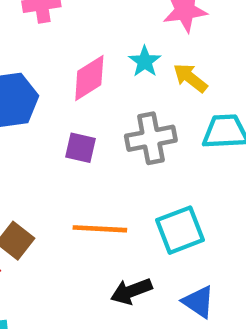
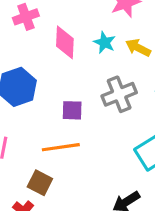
pink diamond: (89, 78) -> (65, 42), moved, turned -44
orange line: (100, 229) -> (61, 147), moved

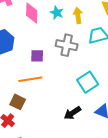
yellow arrow: (138, 48) -> (78, 15), turned 56
gray cross: (119, 94) -> (67, 45), turned 35

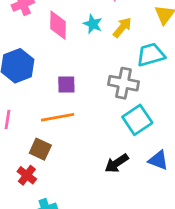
yellow arrow: (78, 15) -> (122, 27), turned 49
gray cross: (67, 45) -> (124, 83), moved

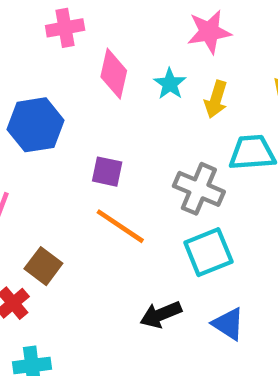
yellow arrow: (122, 27) -> (216, 99), turned 145
orange line: (58, 117) -> (120, 226), moved, turned 32

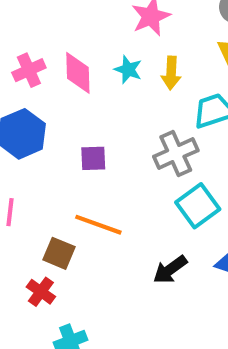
pink cross: (65, 28) -> (29, 70), moved
gray cross: (199, 189) -> (176, 153), turned -33
orange line: (120, 226) -> (98, 225), moved

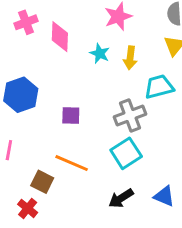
pink cross: (29, 70) -> (26, 22), moved
pink diamond: (78, 73) -> (60, 37), moved
cyan square: (198, 206) -> (126, 153), moved

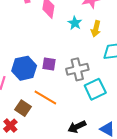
blue hexagon: (21, 95) -> (24, 68), moved
gray cross: (130, 116) -> (77, 69), moved
cyan square: (126, 153) -> (95, 89), moved

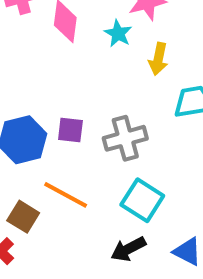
cyan star: (75, 23) -> (118, 33), moved
cyan square: (95, 89) -> (142, 200), moved, turned -30

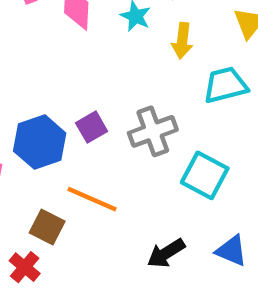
purple square: (70, 130) -> (92, 127), turned -32
cyan square: (142, 200) -> (205, 175), moved

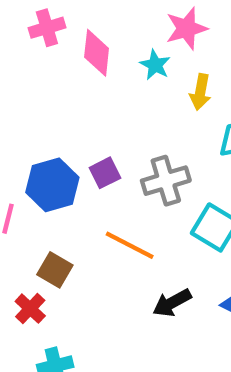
orange line: (92, 199) -> (130, 245), moved

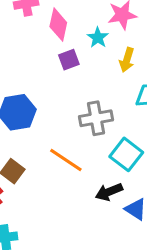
purple square: (105, 173) -> (69, 60), moved
black arrow: (172, 303) -> (109, 192), moved

